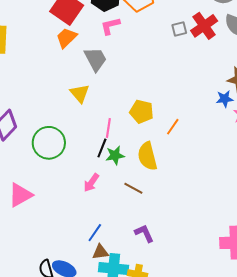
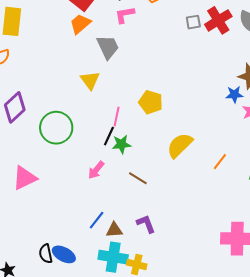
orange line: (173, 127) -> (220, 162), moved
yellow semicircle: (147, 156) -> (180, 145), moved, turned 56
brown triangle: (100, 252) -> (114, 230), moved

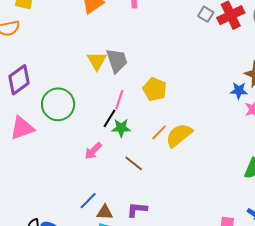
gray square: (193, 22) -> (206, 14), turned 35
gray trapezoid: (108, 47) -> (117, 61), moved
orange line: (220, 162) -> (159, 132), moved
pink triangle: (25, 178) -> (22, 128), moved
purple L-shape: (146, 224) -> (137, 210), turned -70

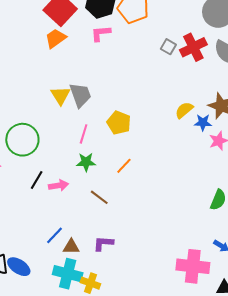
black line: (109, 118) -> (37, 180), moved
yellow semicircle: (179, 135) -> (184, 110), moved, size x0.7
pink arrow: (93, 151) -> (59, 185), turned -144

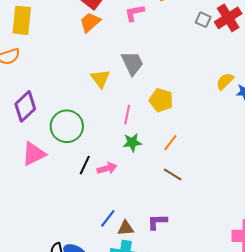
gray trapezoid: (80, 95) -> (132, 63), moved
brown line: (99, 197) -> (173, 174), moved

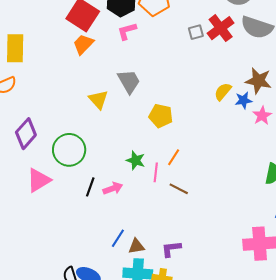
gray square: (203, 20) -> (196, 32), turned -35
pink line: (127, 115) -> (156, 172), moved
green star: (132, 142) -> (136, 160), turned 30
purple L-shape: (157, 222) -> (171, 249), moved

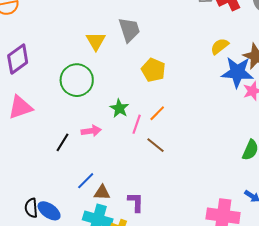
yellow semicircle: (223, 92) -> (220, 46), moved
blue star: (243, 100) -> (237, 72), size x1.8
green circle: (69, 150) -> (77, 80), moved
black line: (90, 187) -> (63, 142), moved
purple L-shape: (171, 249) -> (136, 202), turned 85

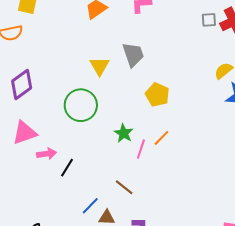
pink arrow: (91, 131) -> (47, 154), moved
brown line: (156, 145) -> (124, 187), moved

